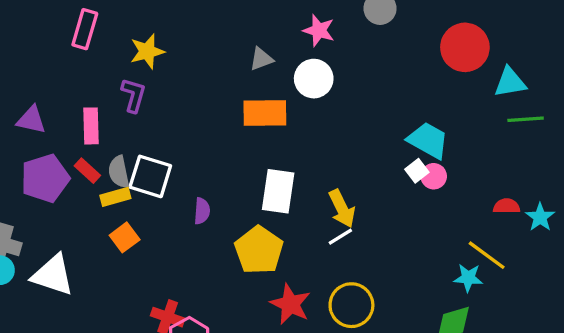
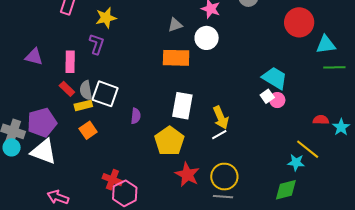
purple pentagon: (45, 178) -> (42, 123), moved

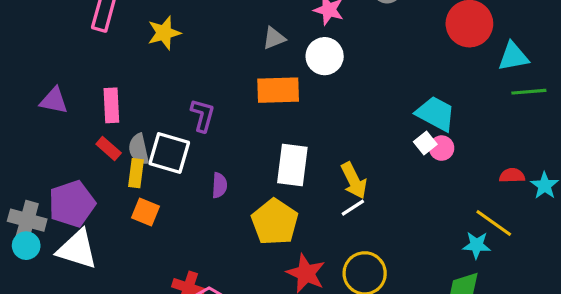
purple L-shape: (97, 44) -> (203, 115), moved
yellow rectangle: (83, 105) -> (136, 173), turned -66
orange square: (88, 130) -> (146, 212), turned -30

